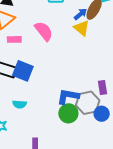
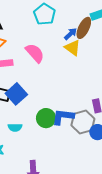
blue square: (23, 71) -> (16, 94), turned 30
green circle: (68, 113) -> (46, 118), moved

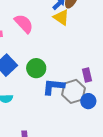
green circle: (46, 118) -> (36, 68), moved

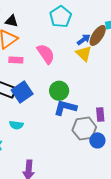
green circle: (36, 68) -> (59, 91), moved
blue L-shape: (53, 87) -> (65, 108), moved

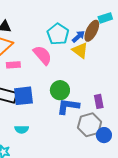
cyan pentagon: (61, 17) -> (58, 34), moved
blue square: (22, 92) -> (23, 96), turned 35
purple rectangle: (100, 114) -> (99, 101), moved

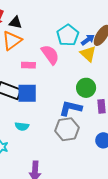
pink rectangle: (13, 65) -> (28, 65), moved
green circle: (60, 90) -> (86, 88), moved
gray hexagon: (90, 125) -> (67, 129), moved

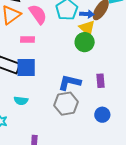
blue arrow: (88, 40) -> (87, 14), turned 40
pink semicircle: (50, 55) -> (38, 14), moved
green circle: (86, 88) -> (85, 42), moved

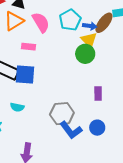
blue L-shape: (70, 83) -> (71, 130), moved, turned -145

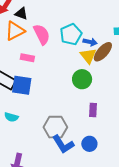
brown ellipse: (104, 23) -> (103, 52), moved
green circle: (85, 54) -> (82, 79), moved

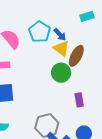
blue arrow: (90, 42) -> (60, 35), turned 48
brown ellipse: (103, 52) -> (76, 56), moved

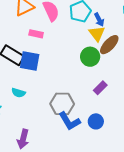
purple rectangle: (79, 100) -> (100, 88), turned 40

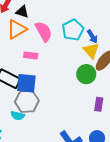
purple rectangle: (100, 88) -> (99, 104), turned -32
gray hexagon: (62, 104) -> (27, 101), moved

